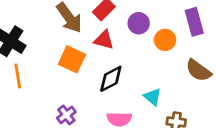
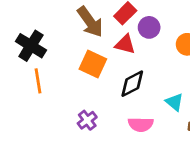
purple circle: (139, 23) -> (149, 27), moved

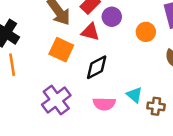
cyan triangle: (174, 102) -> (134, 95), moved
purple cross: (87, 120) -> (56, 100), size x1.6

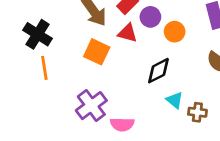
orange circle: (146, 32) -> (175, 32), moved
black diamond: (97, 67) -> (158, 71), moved
pink semicircle: (104, 104) -> (122, 124), moved

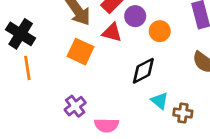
purple cross: (91, 106) -> (75, 106), size x0.7

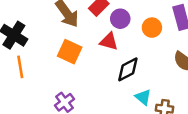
orange circle: (160, 31) -> (152, 28), moved
red triangle: (112, 33) -> (109, 41), moved

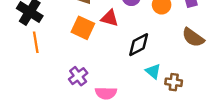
red triangle: (109, 41) -> (110, 18), moved

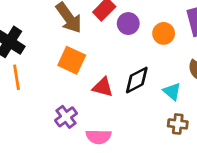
red triangle: (110, 18) -> (103, 87), moved
cyan triangle: (153, 71) -> (172, 91), moved

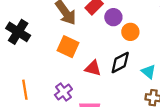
orange circle: (164, 33) -> (130, 32), moved
orange line: (17, 77) -> (25, 90), moved

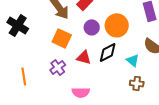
purple circle: (113, 17) -> (92, 27), moved
orange circle: (130, 32) -> (117, 25), size x1.5
purple cross: (63, 92) -> (58, 67), moved

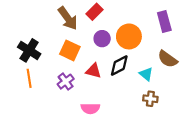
black cross: (18, 25) -> (29, 50), moved
orange line: (24, 76) -> (29, 78), moved

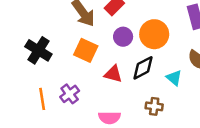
orange line: (29, 78) -> (42, 99), moved
purple cross: (66, 82) -> (70, 94), moved
brown cross: (150, 99) -> (154, 106), moved

